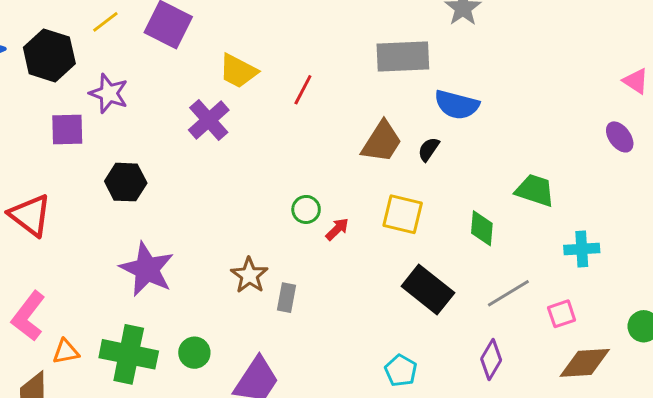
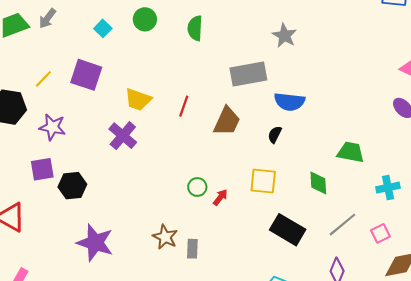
purple square: (67, 130) -> (42, 169), moved
brown trapezoid: (382, 142) -> (227, 121), moved

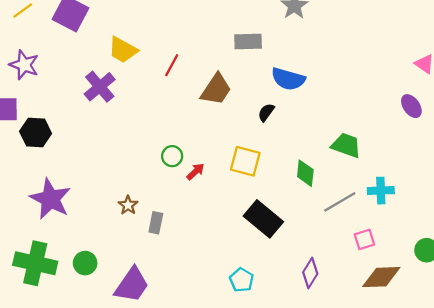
gray rectangle: (248, 74) -> (248, 42), size x0.7
gray line: (342, 225) -> (340, 202), moved
brown star: (165, 237) -> (128, 205), size x0.7

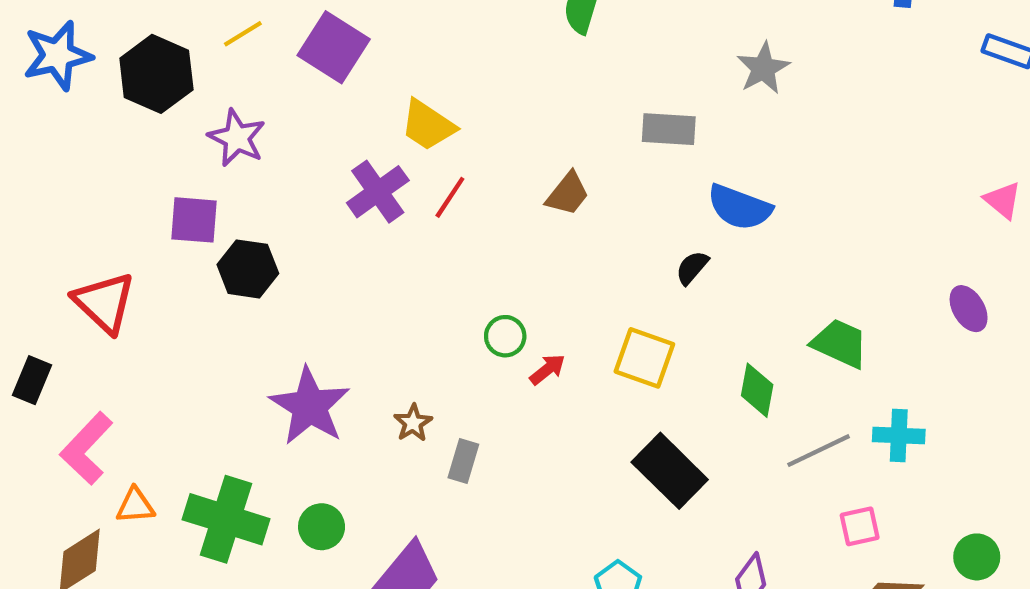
red line: (172, 65) -> (450, 197), moved
brown trapezoid: (216, 89) -> (568, 194), moved, size x0.7
purple ellipse: (411, 106) -> (969, 309), moved
purple star: (50, 199) -> (310, 406), moved

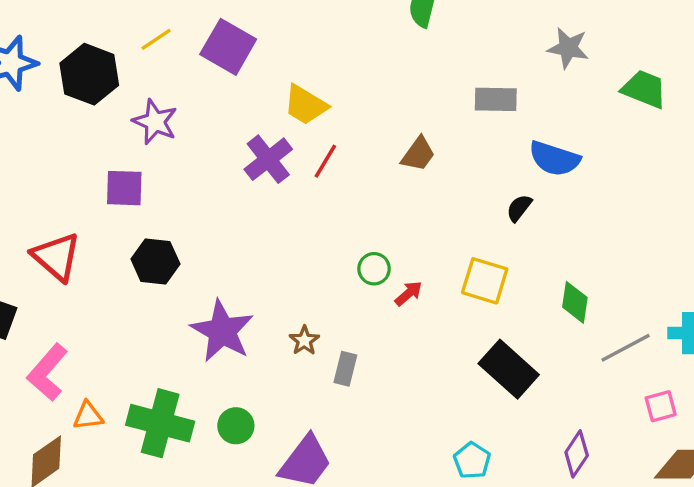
gray star: (763, 68) -> (568, 48), turned -30
black hexagon: (248, 269) -> (155, 262), moved
green trapezoid: (840, 343) -> (644, 89), moved

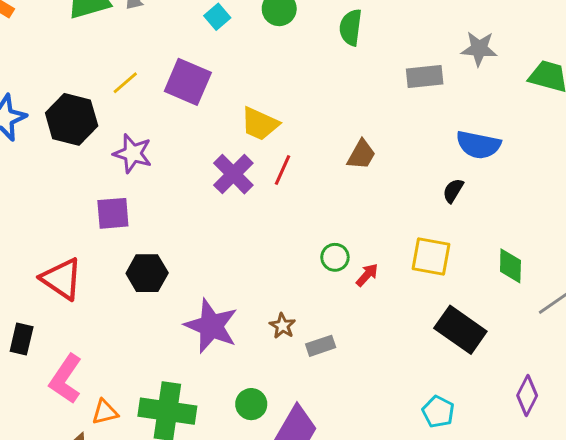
gray rectangle: (496, 99) -> (425, 77), moved
gray rectangle: (345, 369) -> (321, 346), turned 64
green circle: (236, 426) -> (251, 404), moved

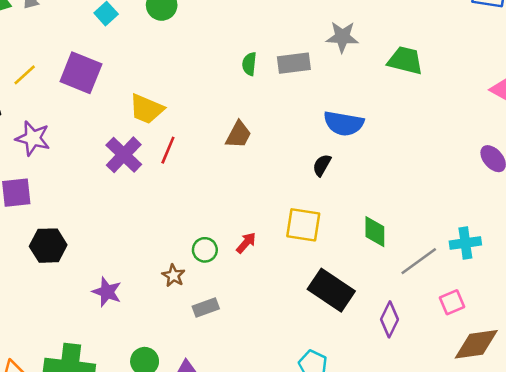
green semicircle: (351, 27) -> (249, 64), moved, size x0.7
green circle: (335, 257) -> (205, 250), moved
purple star: (211, 326) -> (107, 292), size x0.6
brown star: (283, 326) -> (173, 276), moved
purple diamond: (527, 395) -> (390, 319), moved

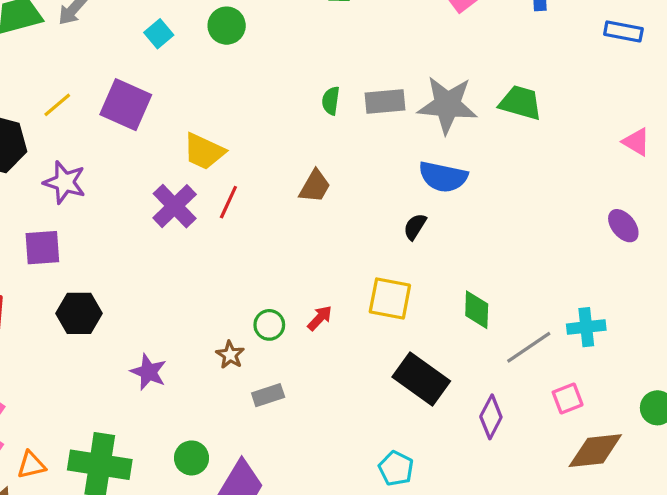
gray star: (342, 37) -> (447, 105), moved, size x1.5

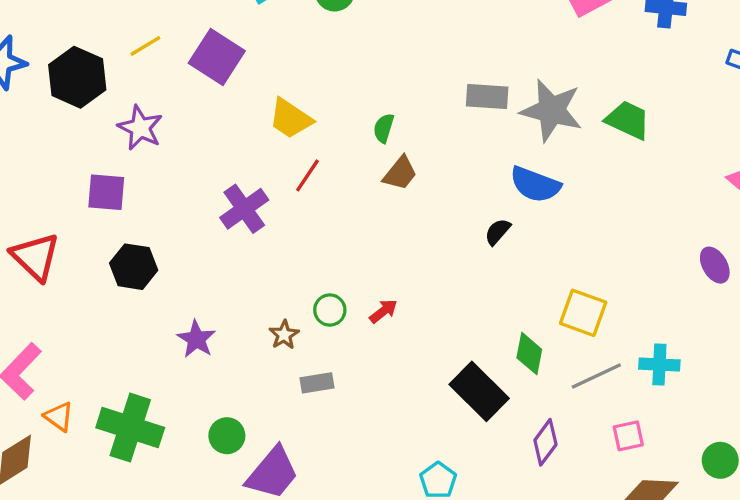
green semicircle: (331, 101) -> (384, 128), moved
purple cross: (175, 206) -> (244, 209), moved
yellow square: (390, 299) -> (583, 313), moved
green diamond: (477, 310) -> (529, 354), moved
orange triangle: (31, 465) -> (59, 417), turned 40

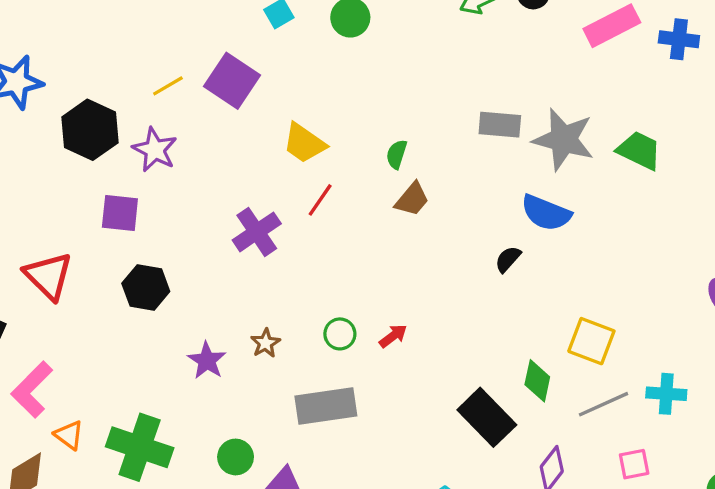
yellow line: (145, 46) -> (168, 86), moved
black hexagon: (77, 77) -> (90, 130), moved
brown star: (284, 335) -> (265, 343), moved
gray rectangle: (317, 383) -> (326, 406), size x1.8

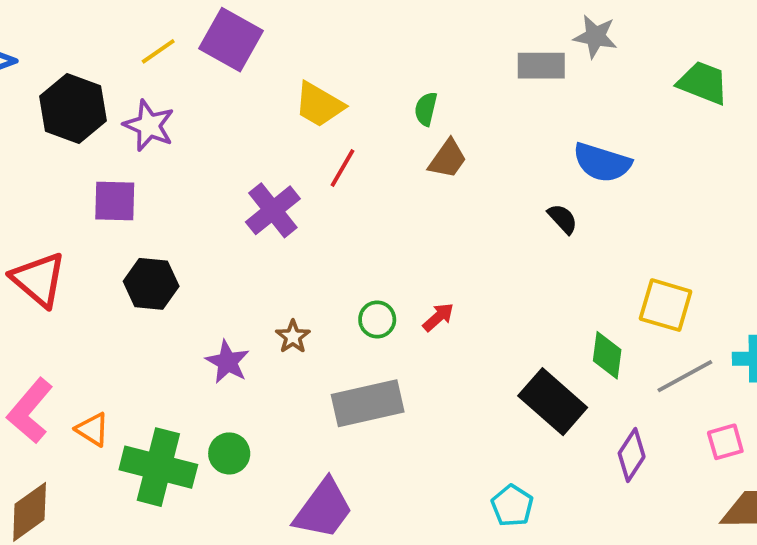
gray star: (563, 139) -> (595, 36), moved, size x0.6
black semicircle: (508, 259) -> (563, 219), turned 100
orange triangle: (69, 435) -> (92, 429), moved
green circle: (236, 457) -> (229, 453), moved

